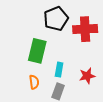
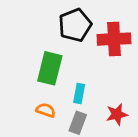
red star: (87, 76) -> (117, 114), moved
orange semicircle: (34, 82) -> (46, 110), turned -64

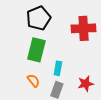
black pentagon: (75, 25) -> (39, 18), moved
orange semicircle: (46, 110) -> (33, 81), turned 32

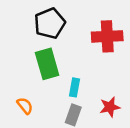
green rectangle: (36, 50) -> (47, 64), turned -30
orange semicircle: (33, 81) -> (25, 106), moved

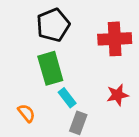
cyan rectangle: (75, 87) -> (67, 98), moved, turned -48
red star: (110, 107) -> (117, 95), moved

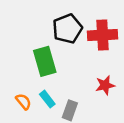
black pentagon: (53, 25) -> (67, 29), moved
cyan rectangle: (67, 98) -> (47, 99), moved

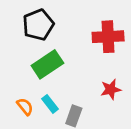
black pentagon: (67, 29) -> (38, 25), moved
green rectangle: (45, 61) -> (47, 64), turned 72

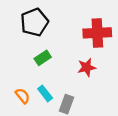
green rectangle: (47, 64) -> (43, 58), size x0.6
red star: (111, 89) -> (87, 67), moved

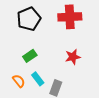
red cross: (97, 33) -> (70, 17), moved
green rectangle: (43, 58) -> (30, 56), moved

